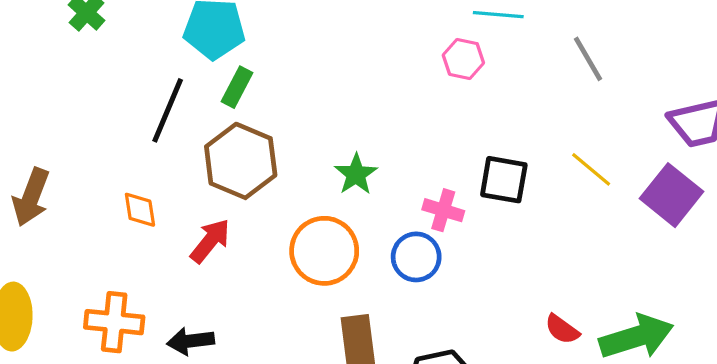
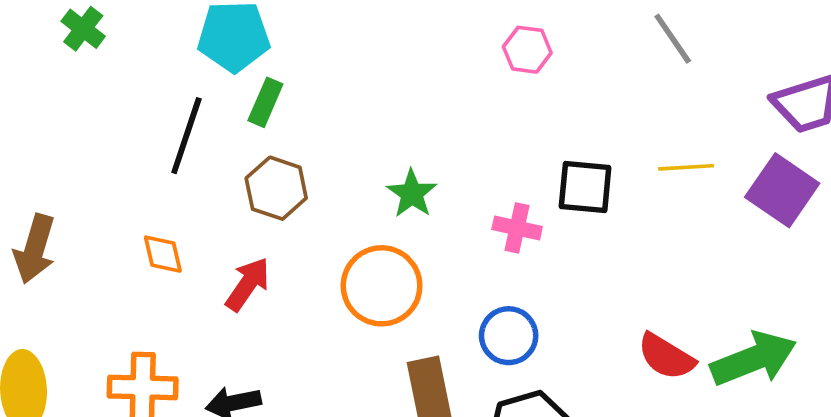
brown hexagon: (241, 161) -> (276, 188), size x0.7
yellow line: (591, 169) -> (686, 167), turned -39
blue circle: (416, 257) -> (509, 336), moved
red semicircle: (562, 329) -> (666, 357), size x1.4

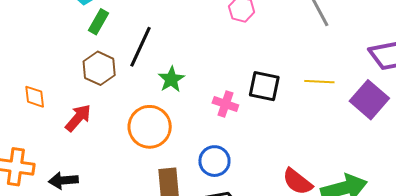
black line: (186, 136) -> (140, 47), moved

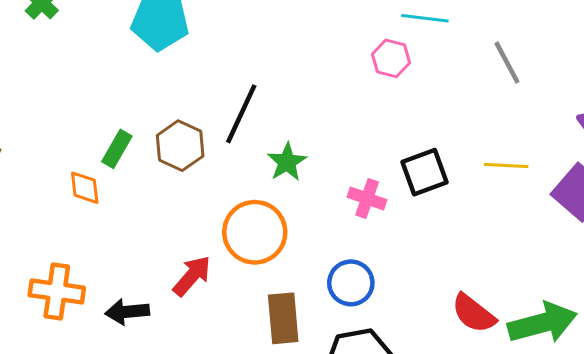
green rectangle: (99, 22) -> (117, 149), moved
black square: (264, 86) -> (424, 172), turned -32
red arrow: (78, 118) -> (192, 276), moved

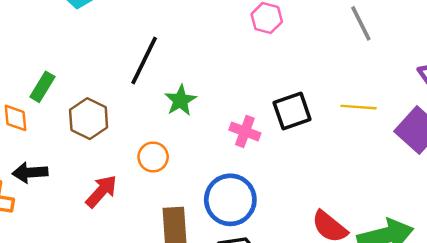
brown hexagon: (180, 146) -> (89, 119), moved
orange circle: (255, 232) -> (153, 157), size x0.6
blue circle: (351, 283) -> (230, 200), size x1.4
black arrow: (127, 312) -> (30, 173), moved

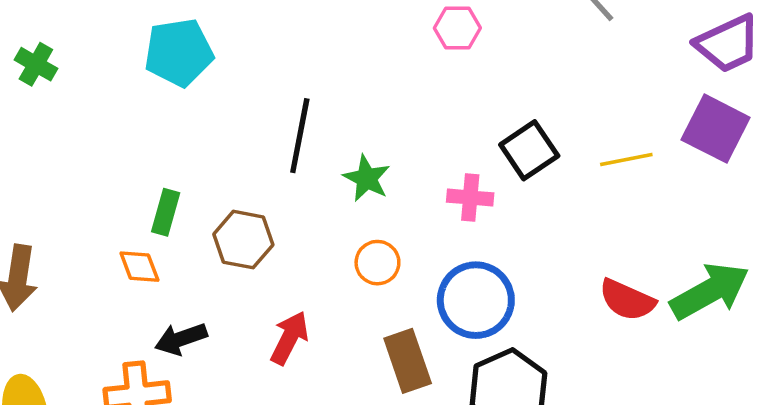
yellow line: (358, 107) -> (626, 159), moved
orange circle: (153, 157) -> (377, 263), moved

